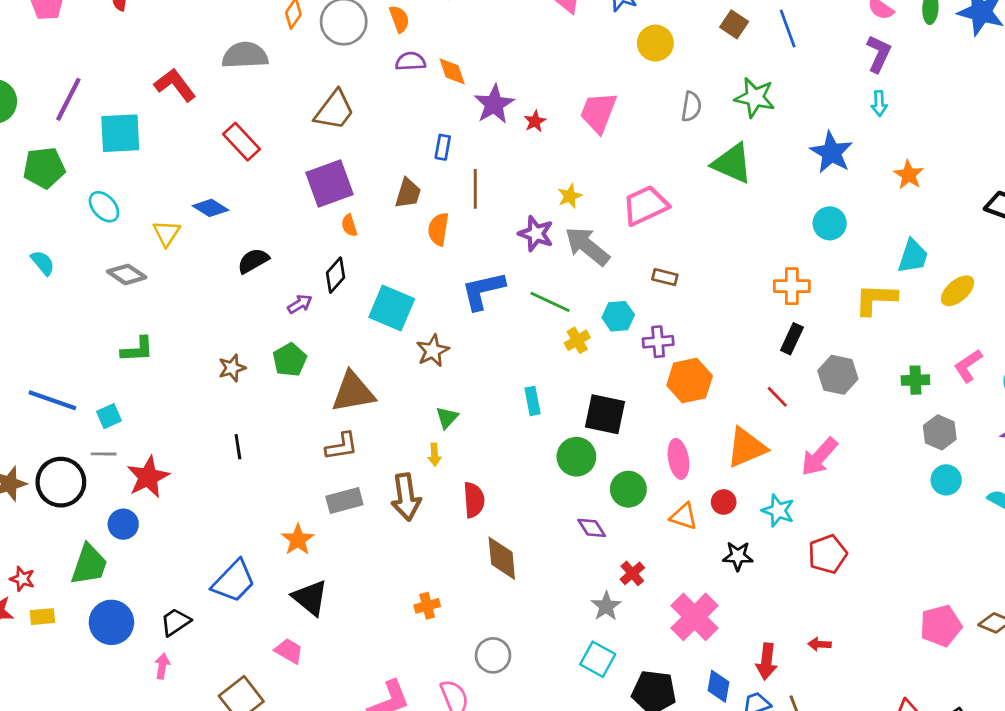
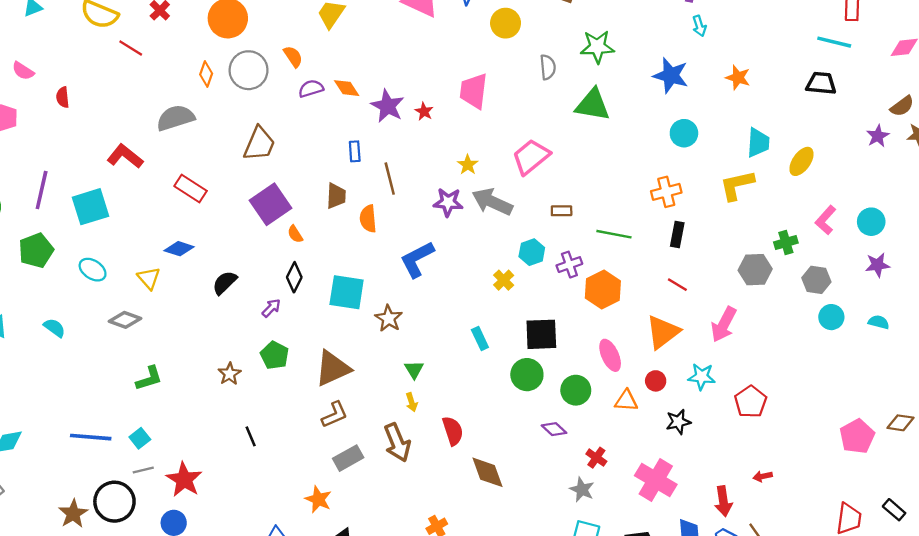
green line: (550, 302) -> (614, 234), moved
gray hexagon: (838, 375) -> (755, 270), moved

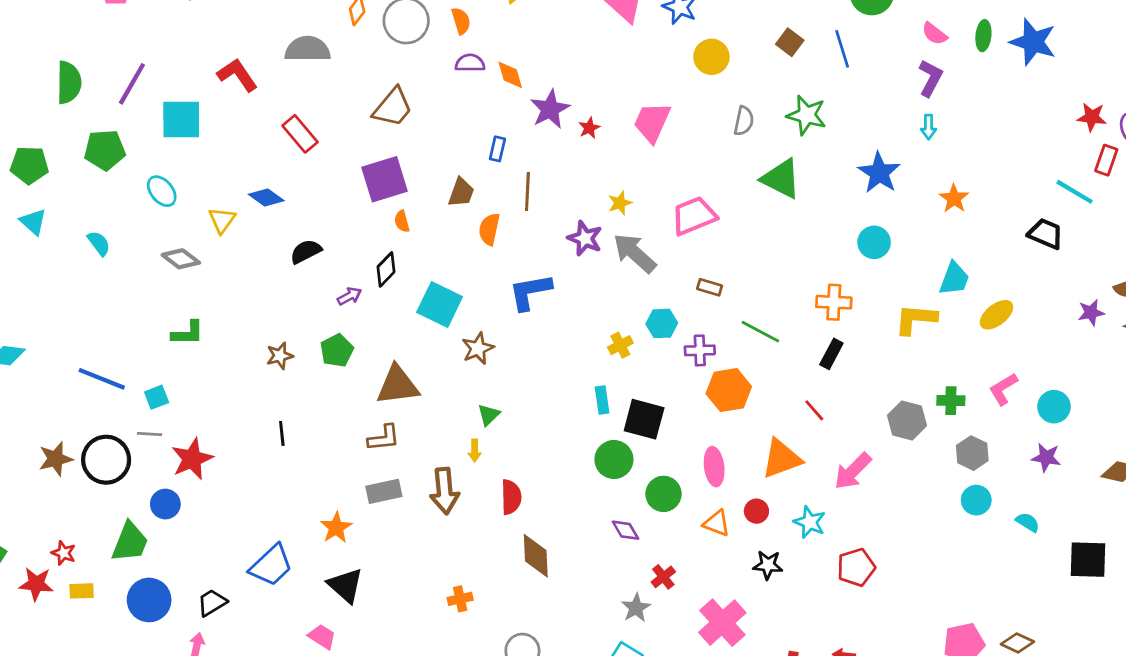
cyan rectangle: (480, 338) -> (602, 400), moved

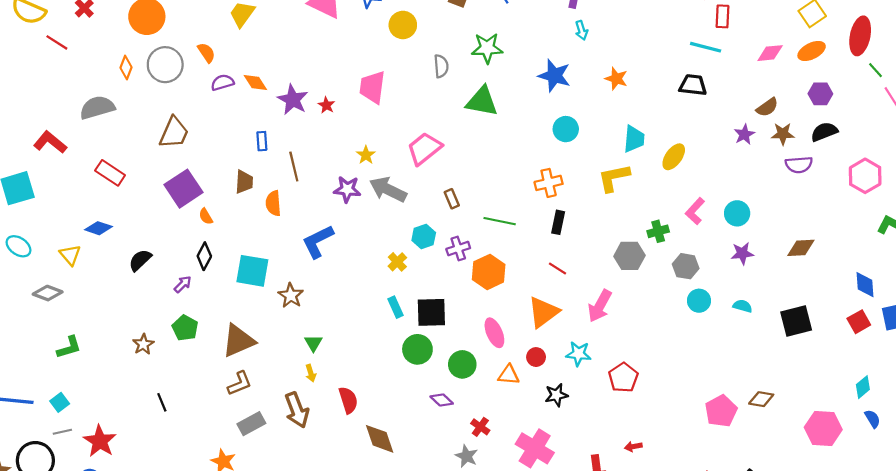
brown rectangle: (710, 287) -> (452, 199), turned 66

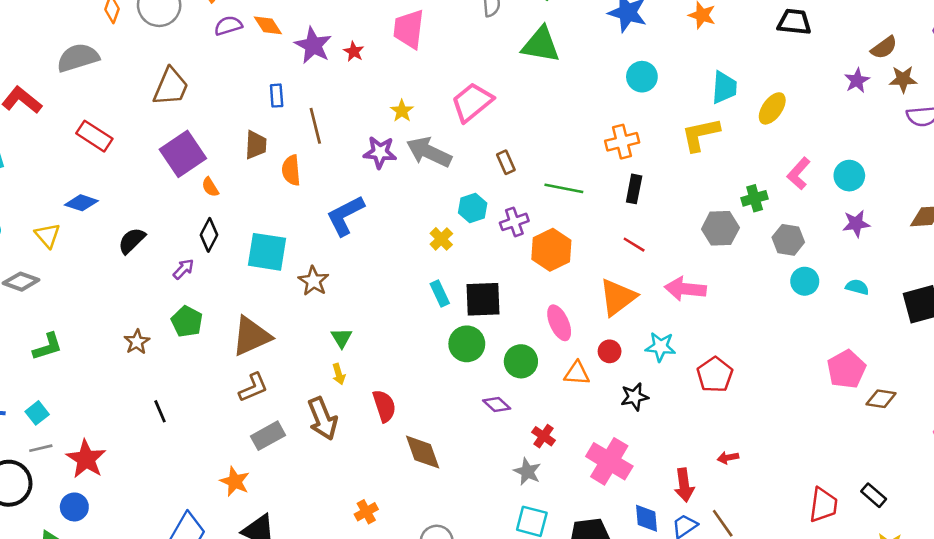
pink arrow: (600, 306) -> (685, 289), turned 68
pink pentagon: (721, 411) -> (846, 369), moved

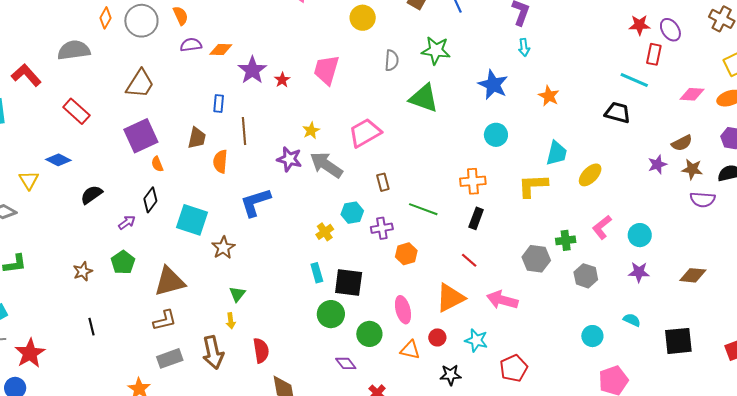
orange diamond: (268, 25) -> (221, 50), turned -65
orange hexagon: (551, 250) -> (406, 254), size x0.7
cyan circle: (805, 281) -> (592, 336), moved

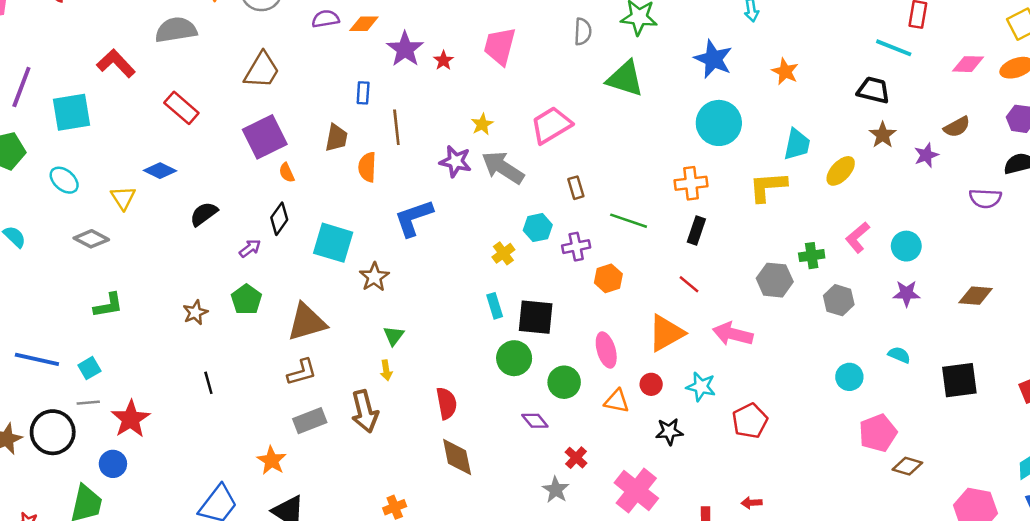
cyan circle: (496, 135) -> (719, 123), size x1.5
brown star: (692, 169) -> (883, 135), moved, turned 30
red semicircle: (261, 351) -> (447, 403), moved

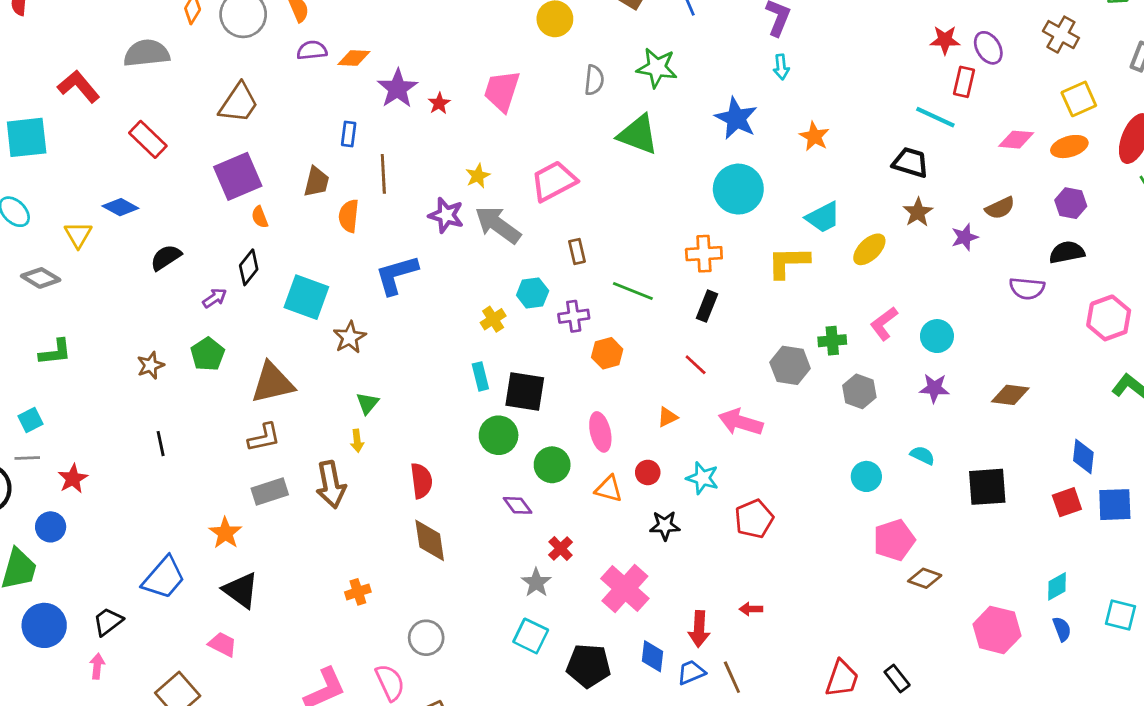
cyan trapezoid: (797, 144) -> (823, 217), turned 48
orange triangle: (666, 333) -> (667, 417), size x0.5
red star: (131, 419) -> (73, 479), size x0.7

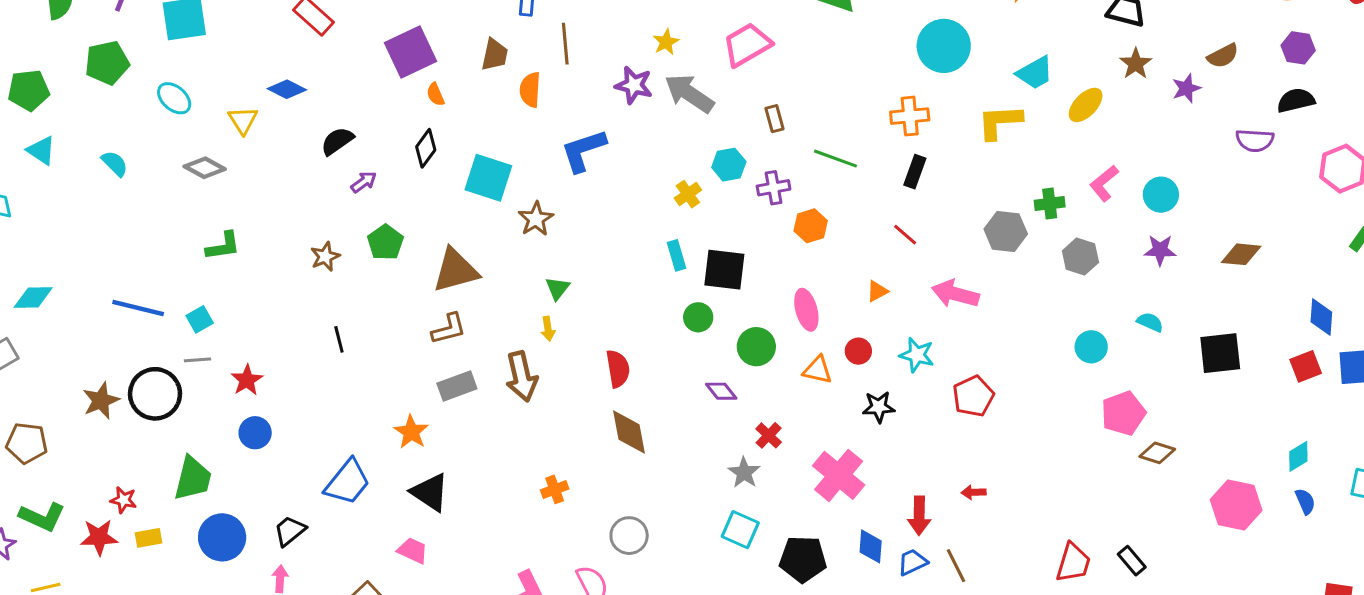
purple arrow: (215, 298) -> (364, 182), moved
green circle: (499, 435) -> (698, 317), size x0.7
blue circle: (51, 527) -> (255, 433), moved

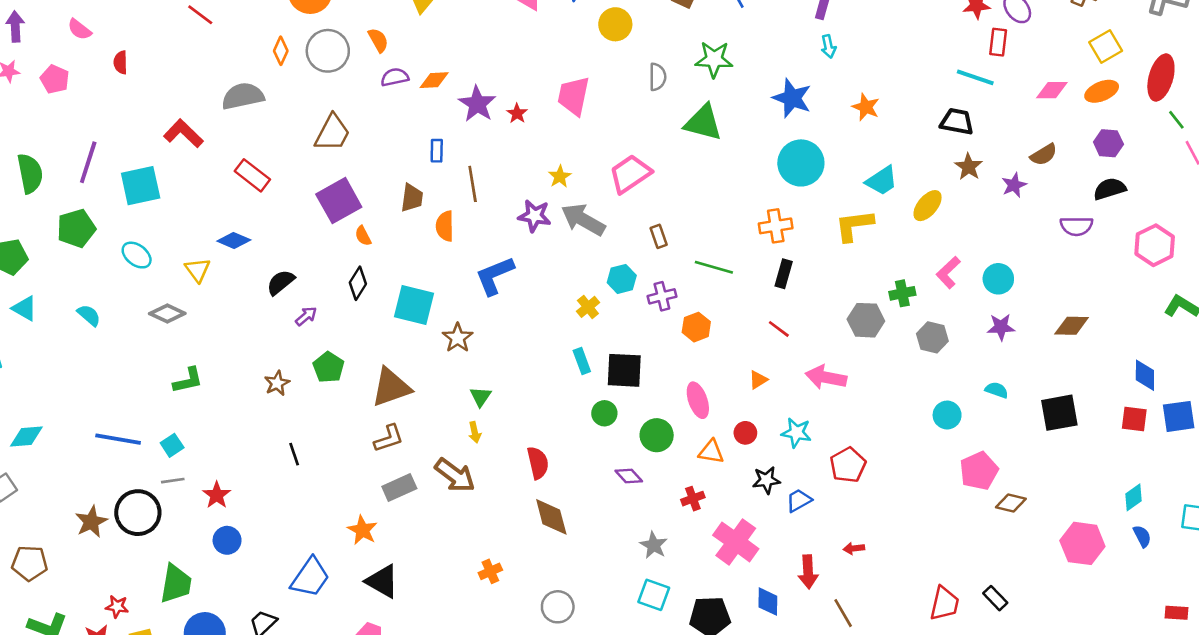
red square: (1306, 366) -> (1134, 419), turned 32
brown arrow: (522, 376) -> (455, 475), turned -36
red cross: (769, 435) -> (693, 499), moved, turned 30
blue trapezoid: (912, 562) -> (799, 500), moved

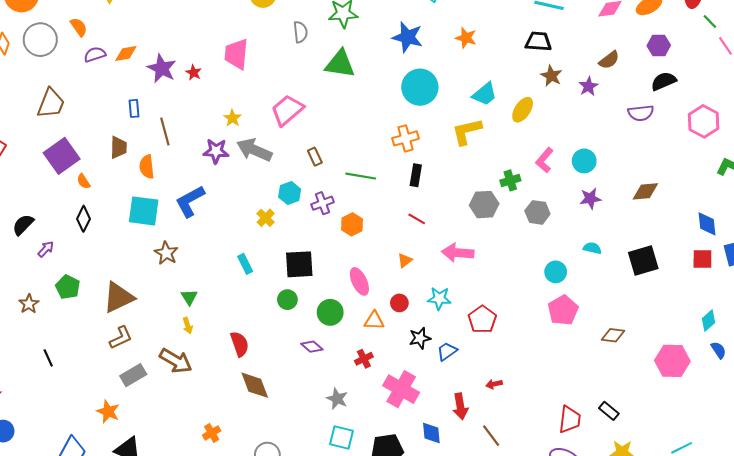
cyan square: (414, 305) -> (144, 211), moved
cyan rectangle: (582, 361) -> (245, 264), moved
pink pentagon: (979, 471) -> (563, 310), moved

